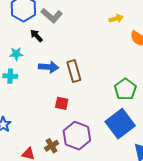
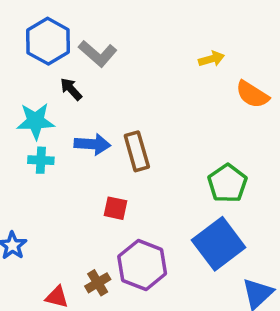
cyan star: (16, 54) -> (36, 121), size x1.5
cyan cross: (10, 76) -> (41, 160), moved

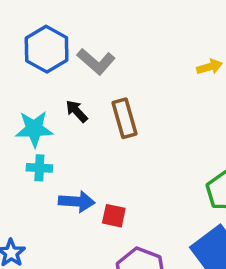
black arrow: (71, 89) -> (77, 111), moved
blue arrow: (92, 144) -> (77, 201), moved
brown rectangle: (137, 151) -> (124, 118), moved

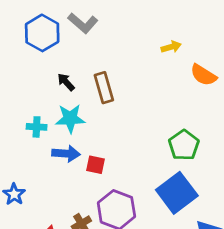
gray L-shape: (96, 62) -> (83, 23), moved
cyan star: (34, 129) -> (70, 118), moved

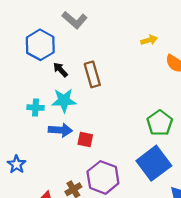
blue hexagon: (42, 33) -> (40, 45), moved

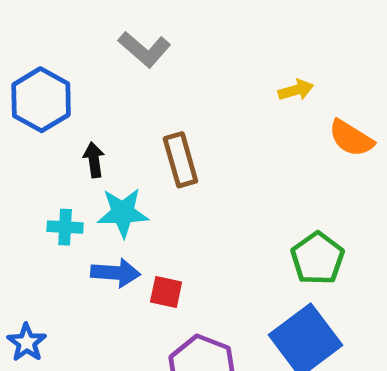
blue hexagon: (40, 45) -> (41, 100), moved
black arrow: (60, 70) -> (94, 160), moved, turned 35

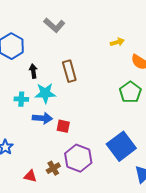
green pentagon: (317, 258) -> (130, 92), moved

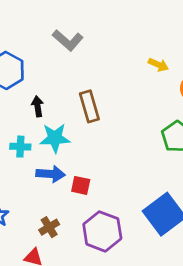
yellow arrow: (117, 42) -> (158, 65), turned 40
brown cross: (53, 168) -> (49, 227), moved

